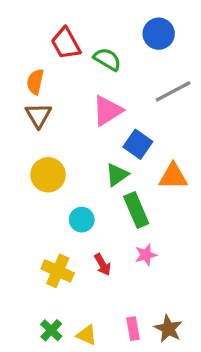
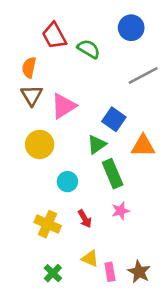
pink triangle: (107, 111) -> (63, 106), moved
green cross: (51, 330) -> (53, 273), moved
yellow triangle: (87, 335) -> (90, 259), moved

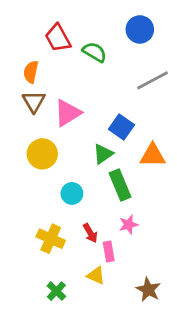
pink rectangle: (110, 272) -> (109, 251), moved

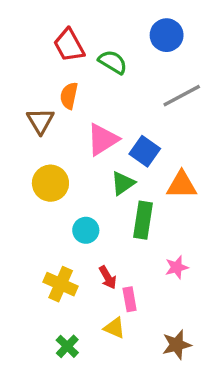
orange semicircle: (31, 72) -> (69, 96), moved
pink triangle: (68, 113) -> (103, 139), moved
green rectangle: (120, 185) -> (143, 220), turned 32
pink star: (129, 225) -> (177, 267), moved
brown star: (148, 290) -> (177, 345), turned 30

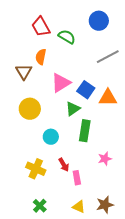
orange triangle: (182, 185) -> (108, 98), moved
yellow triangle: (114, 328) -> (79, 207), moved

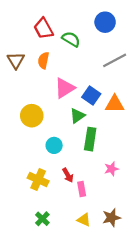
brown triangle: (24, 72) -> (16, 60), moved

